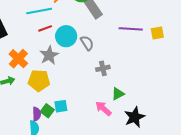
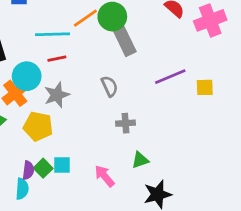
purple line: (131, 29) -> (170, 77), turned -35
cyan circle: (66, 36) -> (27, 76), moved
pink arrow: (103, 108) -> (105, 176), moved

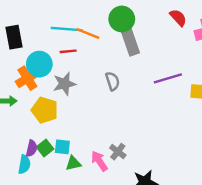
orange line: (85, 18) -> (88, 33), moved, turned 50
gray cross: (125, 123) -> (118, 152), moved, turned 35
green triangle: (140, 160) -> (73, 163), moved

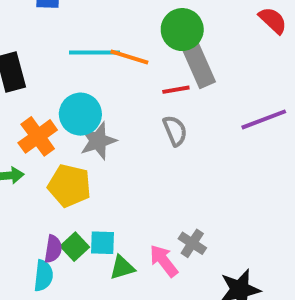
red line: (68, 51) -> (176, 90), moved
cyan circle: (39, 64) -> (80, 114), moved

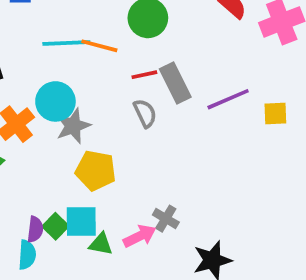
gray rectangle: (199, 66) -> (175, 83), moved
yellow pentagon: (69, 186) -> (96, 171), moved
cyan square: (102, 243) -> (81, 222), size x1.4
pink arrow: (164, 261) -> (140, 236), turned 104
green triangle: (122, 268) -> (101, 244), turned 30

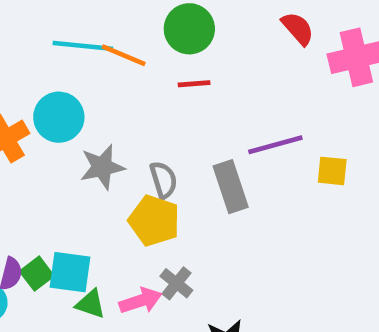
red line: (144, 75) -> (194, 84), moved
gray rectangle: (175, 83) -> (231, 187), moved
gray semicircle: (145, 113) -> (164, 180), moved
gray star: (73, 126) -> (102, 167), moved
yellow pentagon: (96, 171) -> (154, 221), moved

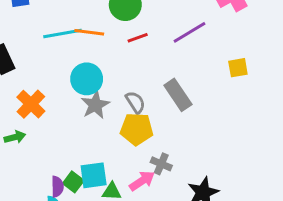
cyan circle: (59, 117) -> (87, 79), moved
purple line: (275, 145) -> (189, 32), moved

